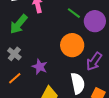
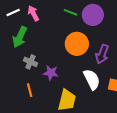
gray cross: (14, 54) -> (31, 62), moved
orange line: (15, 78) -> (30, 90), turned -48

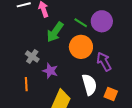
green line: (70, 12) -> (81, 23), moved
green arrow: (20, 37) -> (55, 32), moved
purple arrow: (102, 54) -> (104, 62), turned 120

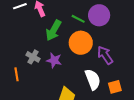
purple star: (50, 71) -> (54, 60), moved
orange line: (26, 84) -> (16, 74), moved
orange square: (111, 94) -> (115, 87), turned -32

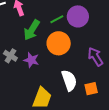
green line: (78, 19) -> (57, 19), turned -56
purple arrow: (105, 55) -> (95, 57), moved

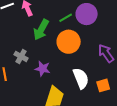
purple star: (31, 60) -> (42, 69), moved

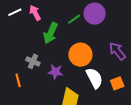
orange circle: (69, 42) -> (80, 55), moved

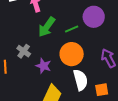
green line: (74, 19) -> (72, 29), moved

